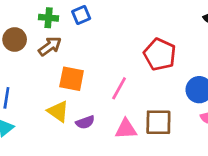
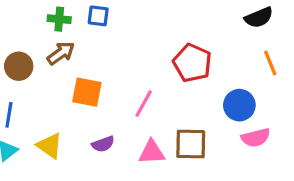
blue square: (81, 15) -> (98, 16), turned 30
brown circle: (15, 39) -> (19, 66), moved
yellow triangle: (58, 111) -> (49, 146), moved

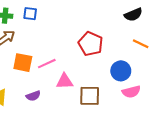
orange line: (270, 63) -> (141, 44), turned -42
pink line: (144, 104) -> (47, 64), moved, turned 36
pink triangle: (152, 152) -> (65, 81), moved

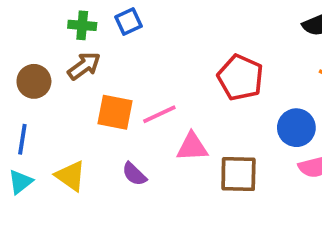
blue square: (30, 14) -> (128, 22), turned -32
purple semicircle: (33, 96) -> (134, 174), turned 64

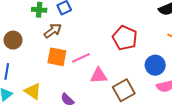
brown arrow: (84, 66) -> (53, 31), moved
purple semicircle: (134, 174) -> (67, 100), moved
brown square: (238, 174) -> (124, 90), turned -30

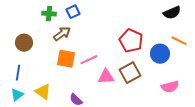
blue circle: (155, 65) -> (160, 54), moved
brown square: (124, 90) -> (130, 73), moved

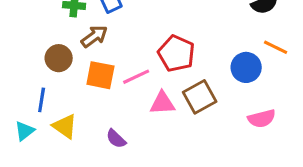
red pentagon: (131, 41) -> (176, 53), moved
brown circle: (24, 43) -> (59, 58), moved
blue line: (18, 73) -> (42, 100), moved

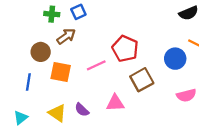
orange square: (100, 75) -> (61, 72), moved
pink triangle: (162, 103) -> (115, 103), moved
yellow triangle: (65, 126) -> (57, 113), moved
cyan triangle: (25, 131) -> (21, 118), moved

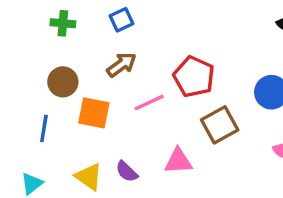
green cross: (52, 14) -> (63, 23), moved
brown arrow: (66, 36) -> (121, 65), moved

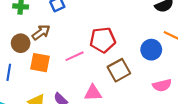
brown arrow: (121, 65) -> (41, 32), moved
red pentagon: (194, 77) -> (103, 40), turned -30

